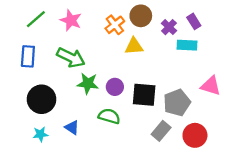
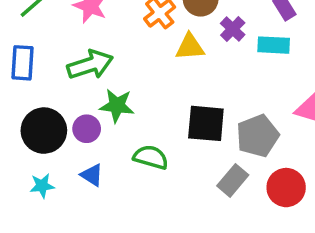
purple cross: (169, 27) -> (233, 29), moved
green arrow: (71, 58) -> (90, 65), turned -44
purple circle: (115, 87) -> (87, 129), moved

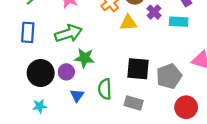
green semicircle: (151, 157) -> (105, 89), turned -108
blue triangle: (92, 175) -> (77, 95), moved, turned 32
gray rectangle: (233, 180) -> (134, 103), moved, turned 66

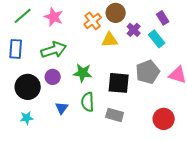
cyan rectangle: (179, 22) -> (157, 39), turned 48
green star: (84, 58) -> (83, 73), moved
purple circle: (66, 72) -> (53, 77), moved
gray pentagon: (169, 76) -> (148, 72), moved

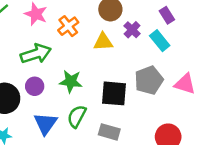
orange cross: (93, 21) -> (68, 26), moved
green semicircle: (88, 102) -> (77, 116), turned 30
blue triangle: (62, 108) -> (45, 124), size x1.5

